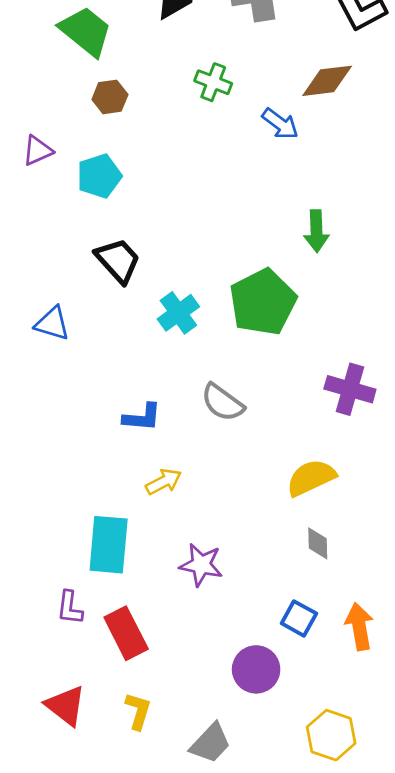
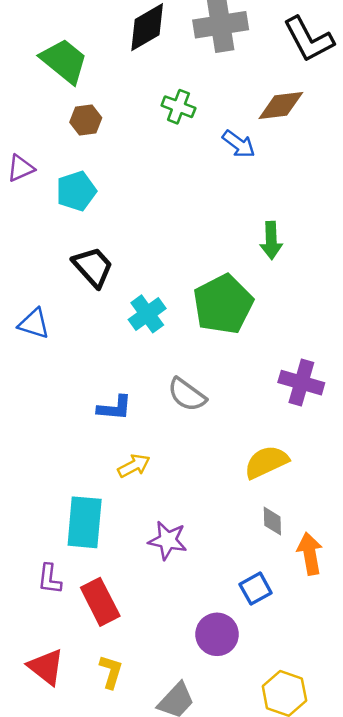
blue square: (299, 618) -> (256, 589), turned 32
orange arrow: (359, 626) -> (310, 554), moved

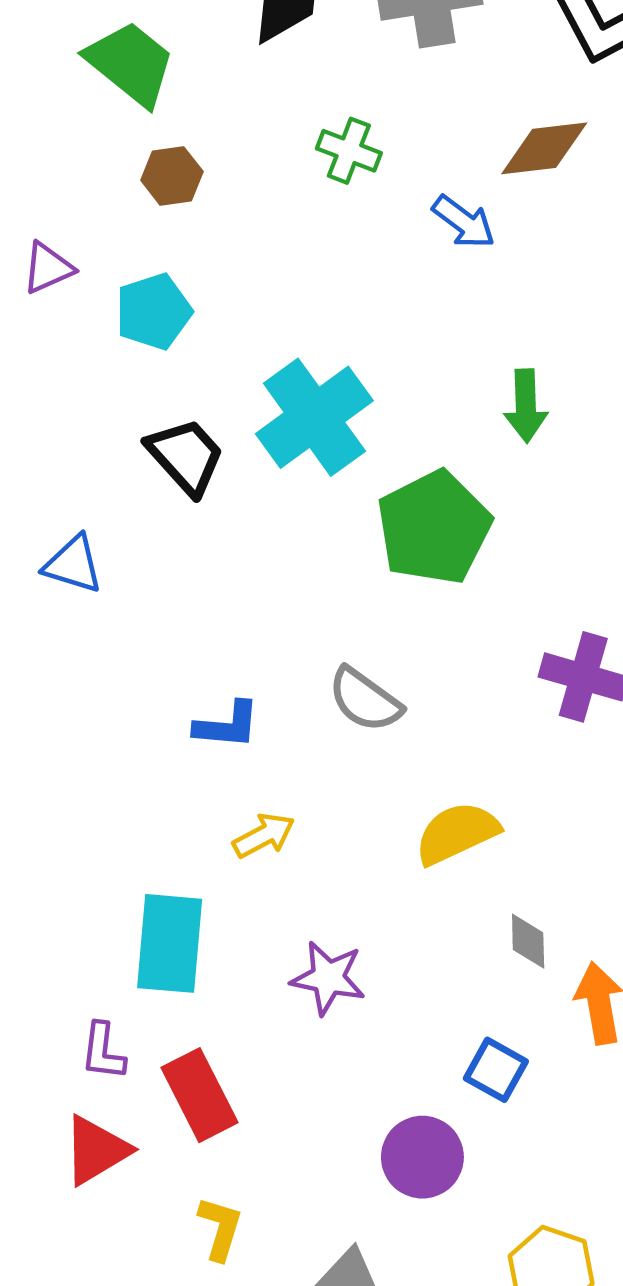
cyan cross: (147, 314) -> (314, 417), moved, size x1.6
yellow semicircle: (266, 462) -> (457, 833), moved
blue square: (256, 589) -> (496, 1070), turned -32
red triangle: (46, 667) -> (96, 1150), moved, turned 51

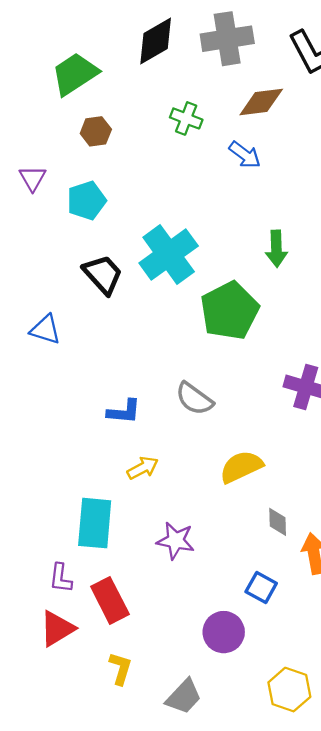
green trapezoid: (131, 63) -> (75, 74), turned -72
brown diamond: (544, 148) -> (261, 102), moved
purple triangle: (48, 268) -> (33, 178), turned -36

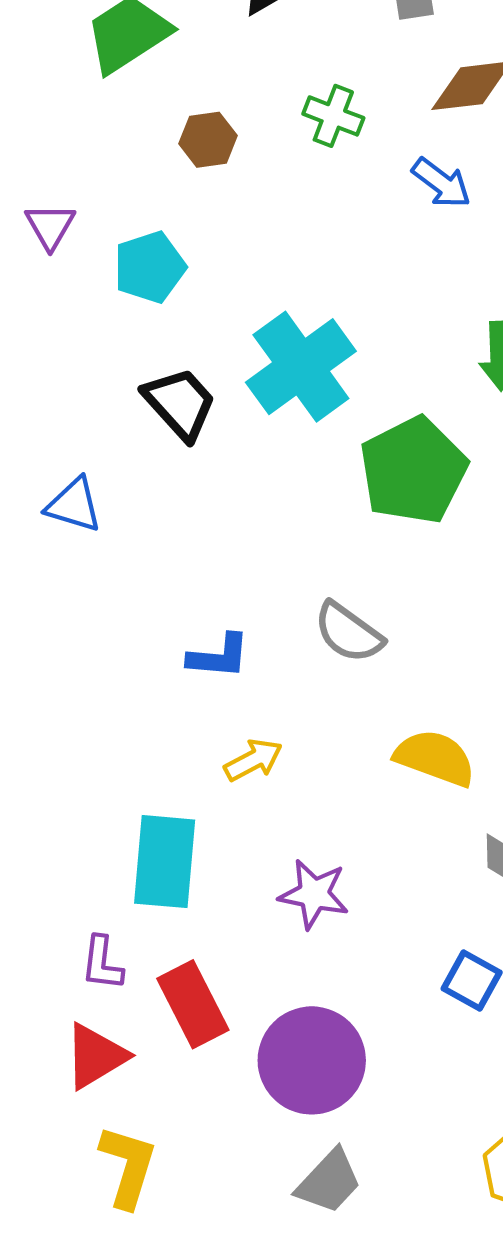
brown hexagon: (96, 131) -> (208, 140), moved
yellow semicircle: (241, 467) -> (435, 758), turned 45
purple circle: (224, 632) -> (312, 1060), moved, size x1.4
yellow L-shape: (120, 668) -> (128, 1166), moved, size x1.4

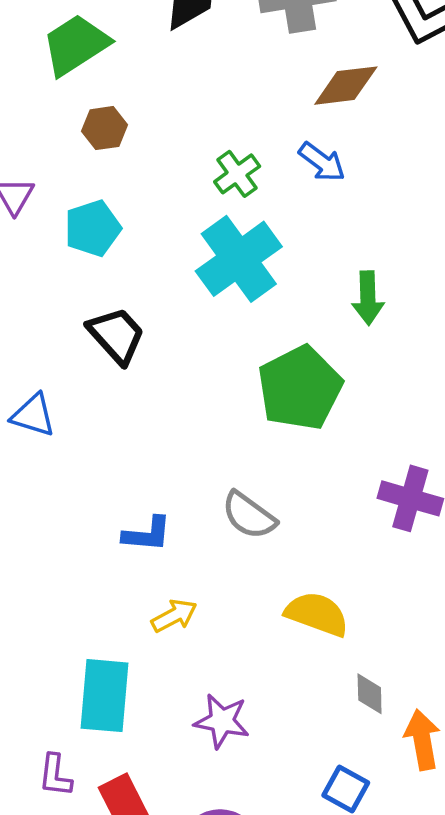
green cross: (333, 116) -> (237, 174), moved, turned 33
brown hexagon: (208, 140) -> (105, 128), moved
cyan cross: (301, 367) -> (239, 259), moved

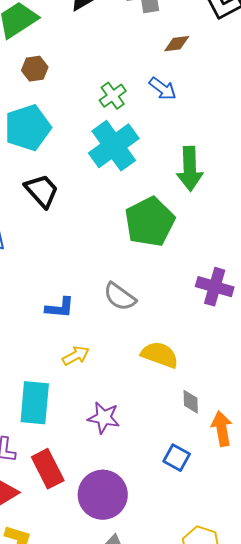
brown diamond: (346, 86) -> (177, 44), size x0.7
cyan pentagon: (93, 228) -> (28, 128), size x1.4
green arrow: (368, 298) -> (190, 169), size x1.4

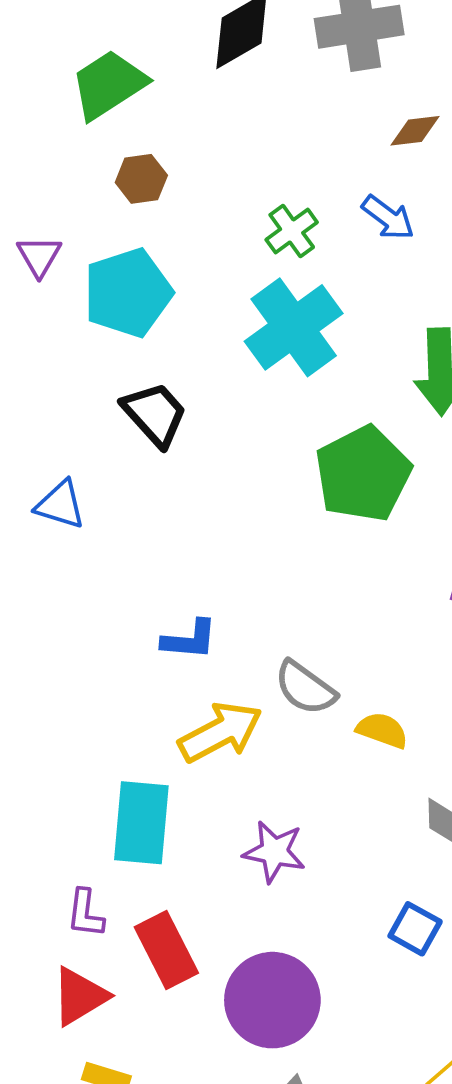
gray semicircle: (120, 297) -> (305, 688), moved
yellow semicircle: (160, 355) -> (382, 730), size x0.7
yellow arrow: (76, 356) -> (220, 732), size x1.6

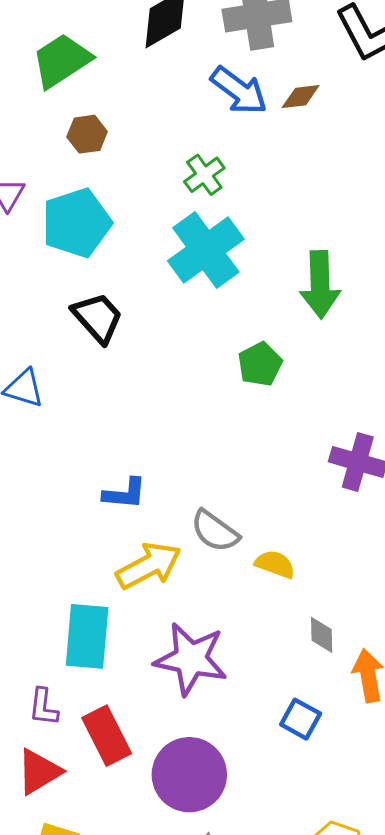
blue arrow: (388, 218) -> (239, 91), moved, size x1.4
green pentagon: (363, 474) -> (260, 364), size x0.6
purple star: (274, 852) -> (191, 659), size x1.5

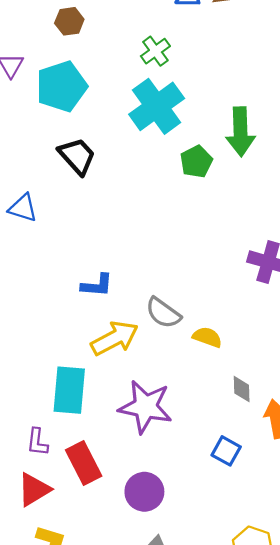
green pentagon: (260, 364) -> (196, 162), moved
purple circle: (189, 775) -> (144, 492), size x0.7

